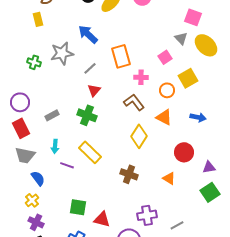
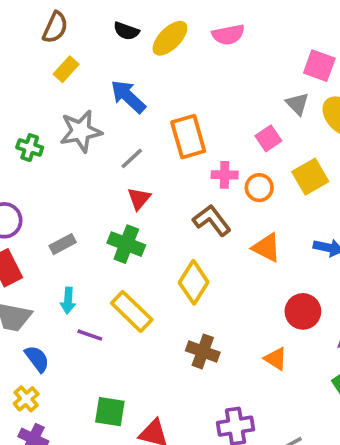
yellow rectangle: (38, 19) -> (66, 69), moved, turned 56
orange circle: (167, 90) -> (259, 188), moved
yellow diamond: (139, 136) -> (194, 282), moved

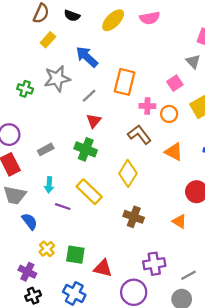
black semicircle: (126, 31) -> (72, 16), moved
orange rectangle: (188, 137) -> (125, 82), turned 30
yellow cross: (26, 399) -> (47, 249), moved

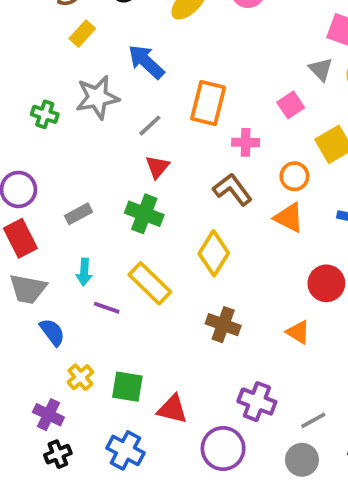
orange circle: (169, 114) -> (294, 176), moved
purple cross: (154, 264) -> (257, 402), turned 30

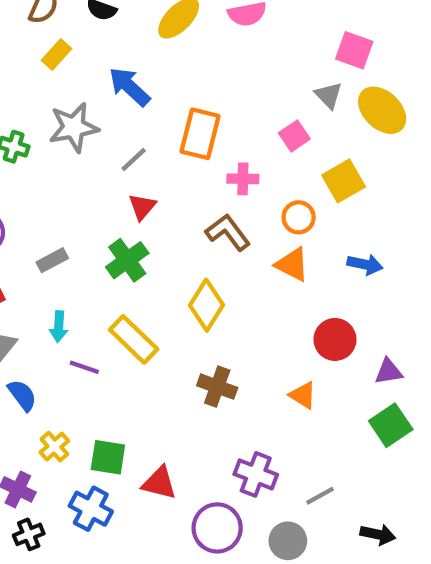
green cross: (144, 214) -> (127, 260), turned 33
blue cross: (125, 450) -> (91, 509), moved
gray circle: (302, 460) -> (288, 541), moved

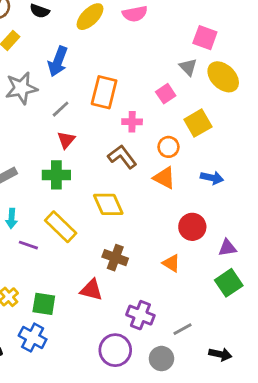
blue arrow: (129, 87) -> (58, 61), turned -112
green cross: (127, 260) -> (56, 175), turned 36
yellow diamond: (206, 305) -> (108, 204), turned -56
red triangle: (159, 483) -> (91, 290), moved

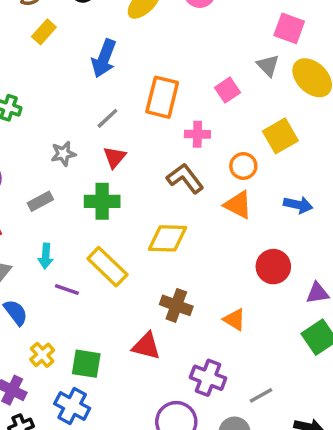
gray star: (21, 88) -> (63, 154), moved, size x0.6
pink square: (166, 94) -> (227, 90), moved
yellow diamond: (108, 204) -> (167, 238), turned -64
orange triangle: (171, 263) -> (235, 320), moved

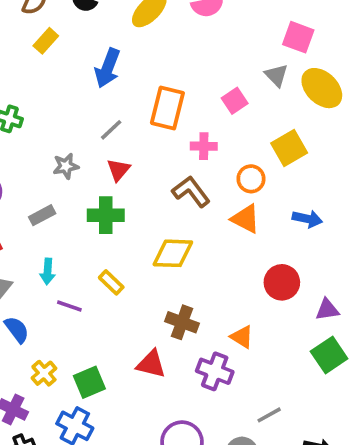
yellow rectangle: (107, 267) -> (111, 282), size x0.6
green square: (86, 364) -> (89, 382), turned -32
purple cross: (208, 378) -> (215, 371), moved

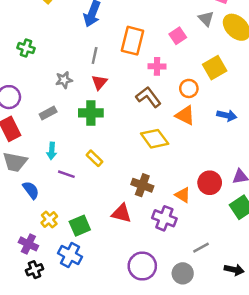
gray line: (111, 130) -> (95, 55), turned -35
yellow diamond: (173, 253) -> (155, 139), moved, turned 52
red circle: (282, 282) -> (210, 183), moved

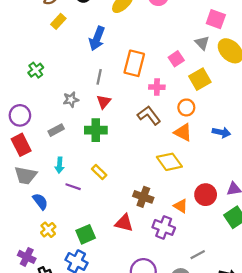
green cross: (26, 48) -> (36, 70), turned 35
yellow square: (215, 68) -> (200, 79), moved
yellow diamond: (155, 139) -> (169, 162), moved
yellow cross: (49, 219) -> (48, 230), moved
purple cross: (28, 244) -> (27, 257), moved

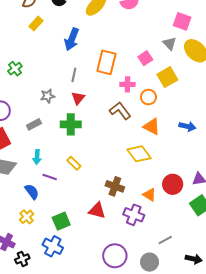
orange circle: (186, 107) -> (148, 97), moved
blue semicircle: (40, 201) -> (32, 192), moved

